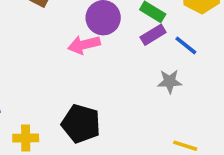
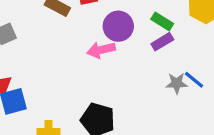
blue line: (186, 45) -> (194, 80), moved

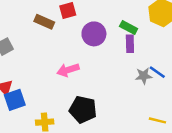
purple rectangle: (162, 42) -> (130, 44), turned -56
pink arrow: (101, 50) -> (68, 70), moved

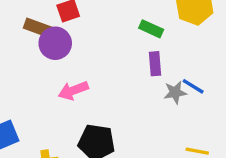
purple circle: (94, 34) -> (55, 43), moved
purple rectangle: (130, 44) -> (155, 64), moved

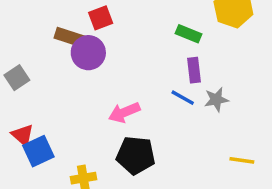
blue line: (193, 86) -> (183, 98), moved
pink arrow: (73, 90) -> (124, 112), moved

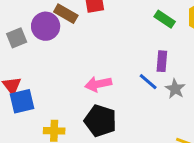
green rectangle: (188, 34) -> (165, 19), moved
purple circle: (88, 53) -> (46, 26), moved
gray star: (216, 100) -> (175, 89), turned 30

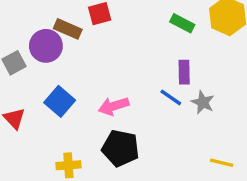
blue square: (22, 101) -> (60, 101), moved, turned -30

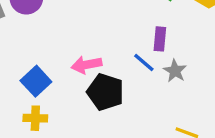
blue square: (60, 101) -> (36, 81), moved
black pentagon: (121, 148) -> (105, 92), moved

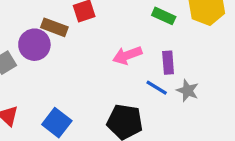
pink arrow: (86, 65) -> (127, 55), moved

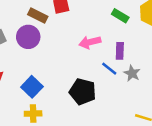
purple circle: (34, 45) -> (28, 37), moved

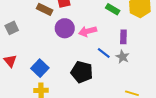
purple circle: (28, 37) -> (65, 28), moved
purple rectangle: (120, 51) -> (123, 37), moved

